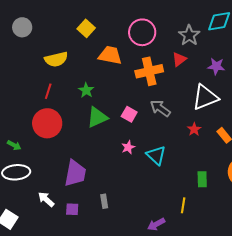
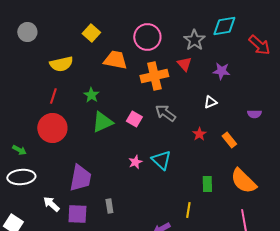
red triangle: (179, 59) -> (184, 64), turned -35
white triangle: (205, 97) -> (210, 102), size x0.5
pink star: (128, 147) -> (135, 162), moved
purple square: (72, 209) -> (77, 214), size x1.5

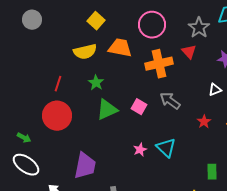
yellow semicircle: (61, 64) -> (85, 52), moved
white ellipse: (21, 177) -> (26, 165), turned 40

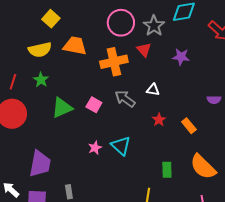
pink circle: (152, 25) -> (121, 23), moved
green star: (96, 83) -> (41, 80), moved
white triangle: (215, 90) -> (153, 90), moved, turned 32

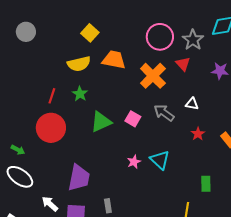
orange cross: (114, 62) -> (153, 76), turned -32

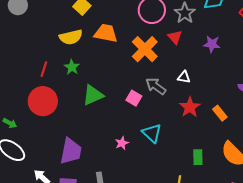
pink square: (133, 119) -> (134, 98), moved
red star: (198, 134) -> (190, 107), size x1.5
pink star: (134, 162) -> (122, 143), moved

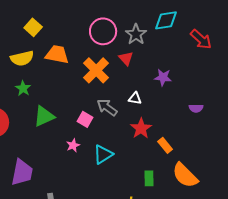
purple star: (212, 44) -> (163, 77), moved
orange rectangle: (220, 113) -> (165, 145), moved
cyan triangle: (152, 133) -> (103, 154), turned 45
pink star: (122, 143) -> (73, 145), moved

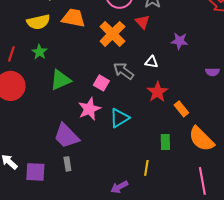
pink star: (73, 145) -> (89, 109), size x1.6
purple trapezoid: (22, 172) -> (66, 136), moved, turned 124

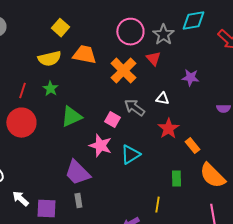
pink star: (89, 109) -> (100, 146), turned -30

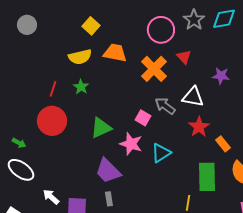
gray star: (163, 35) -> (194, 20), moved
white triangle: (162, 99) -> (193, 97), size x1.6
green triangle: (71, 117) -> (101, 128), moved
green rectangle: (176, 179) -> (207, 177), size x1.8

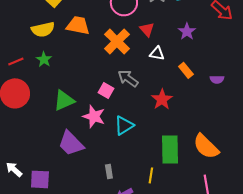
purple star: (221, 76) -> (187, 31), moved, turned 30
red line: (53, 89) -> (16, 61), turned 49
white triangle: (193, 97) -> (157, 53), moved, size x0.7
orange rectangle: (223, 144) -> (186, 70), moved
gray rectangle: (109, 199) -> (109, 171), moved

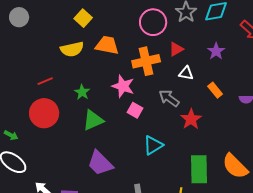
red triangle: (147, 29) -> (176, 49), turned 42
orange cross: (117, 41) -> (146, 61), turned 32
green star: (44, 59) -> (82, 92), moved
gray arrow: (128, 78) -> (169, 98), moved
pink star: (94, 116) -> (123, 86), moved

